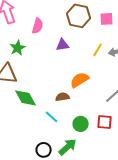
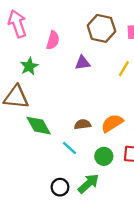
orange semicircle: (80, 80) -> (112, 123), moved

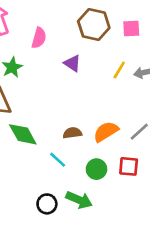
purple triangle: (82, 63) -> (72, 63), turned 42
green arrow: (88, 184) -> (79, 200), turned 65

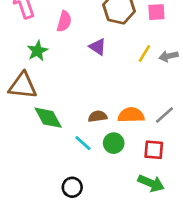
orange semicircle: (106, 132) -> (131, 115), turned 30
green circle: (96, 169) -> (114, 143), moved
green arrow: (79, 200) -> (151, 183), moved

